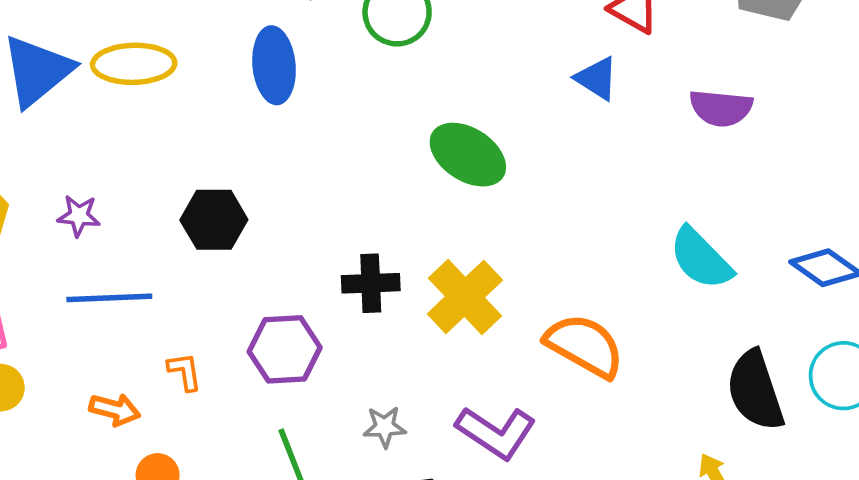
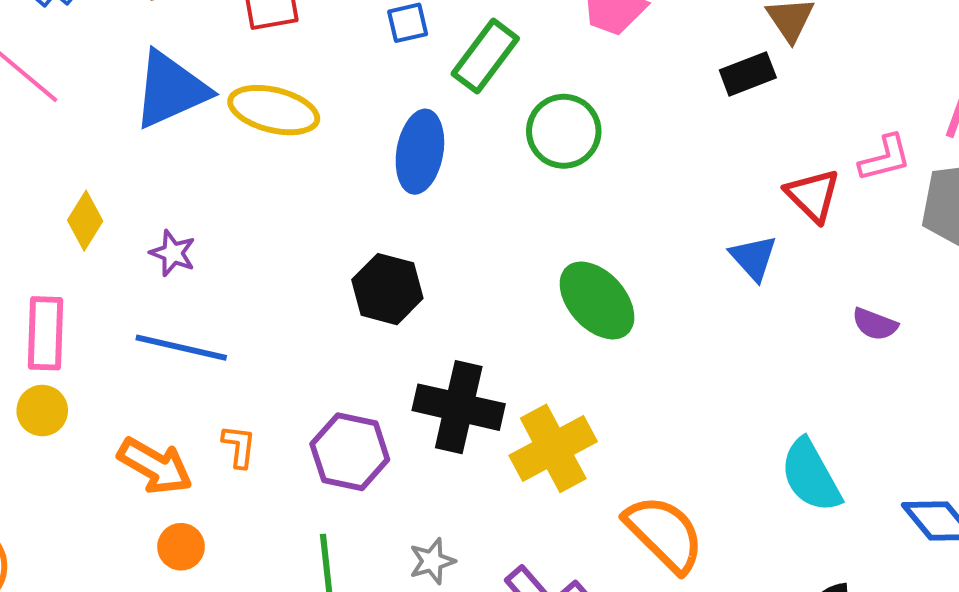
purple semicircle: (721, 108) -> (875, 324), size x0.7
black hexagon: (214, 220) -> (387, 289), moved
black cross: (371, 283) -> (459, 407), size x1.4
orange arrow: (115, 410) -> (155, 466), size x1.4
gray star: (385, 427) -> (432, 561), turned -30

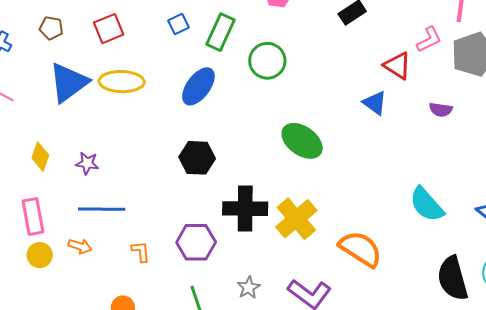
blue ellipse: (420, 152) -> (198, 86), turned 39
purple semicircle: (875, 324) -> (441, 110), moved
orange arrow: (155, 466) -> (80, 246), moved, size x0.6

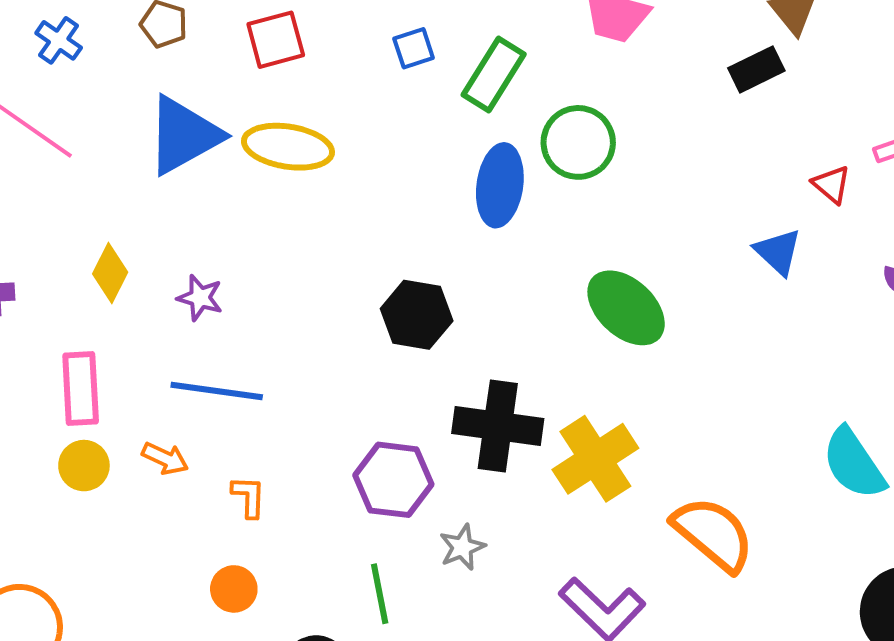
red triangle: (397, 66) -> (831, 184), size x0.7
blue ellipse: (198, 86) -> (500, 185), moved, turned -36
orange L-shape: (141, 252) -> (249, 497), moved
gray star: (249, 288) -> (462, 547), moved

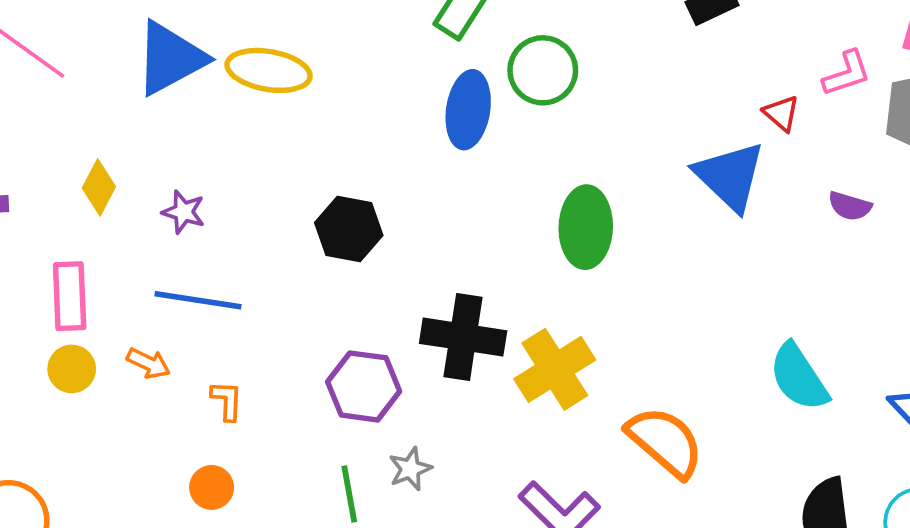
blue triangle: (778, 252) -> (730, 176), size x1.6
green ellipse: (626, 308) -> (586, 227), turned 48
black hexagon: (417, 315) -> (349, 229), moved
gray star: (462, 547) -> (410, 469), moved

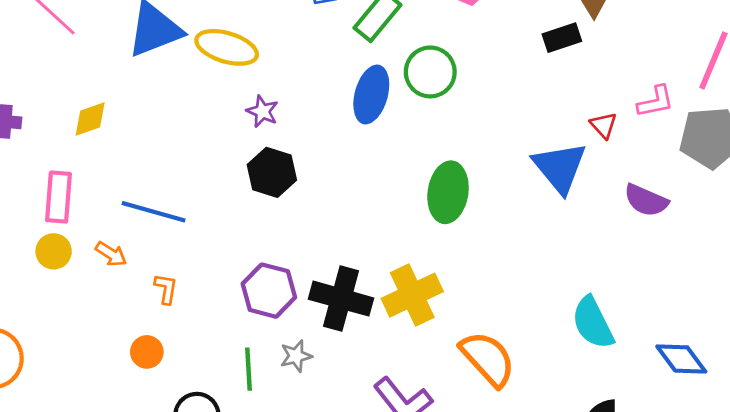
yellow diamond: (99, 187) -> (90, 119), turned 36
purple semicircle: (850, 206) -> (646, 200), size x1.4
purple star: (184, 212) -> (262, 111), moved
black cross: (463, 337) -> (341, 299), moved

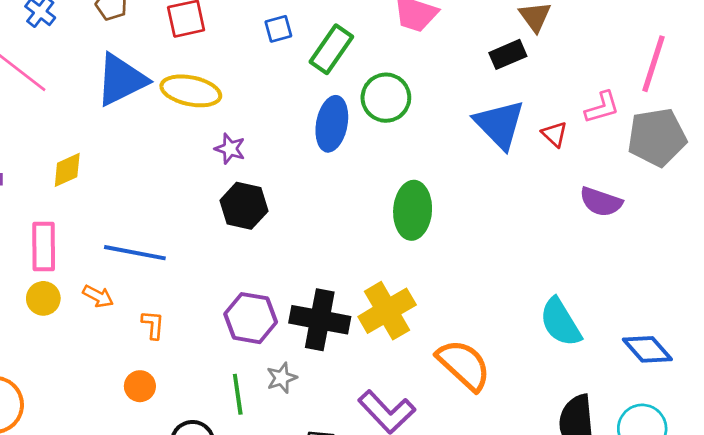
blue triangle: (560, 167) -> (500, 124), moved

